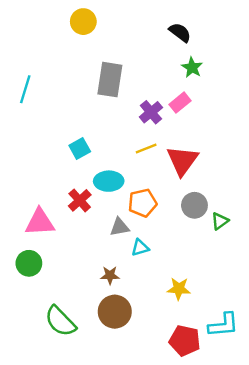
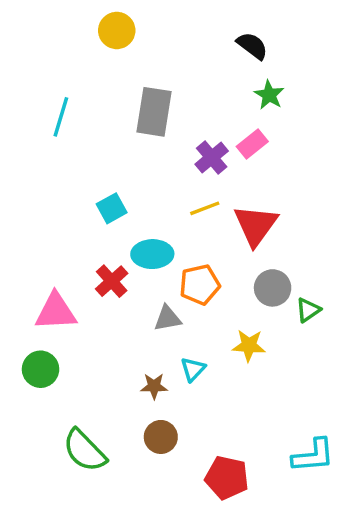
cyan line: (25, 89) -> (61, 117), moved
cyan triangle: (140, 248) -> (193, 369), moved, turned -30
yellow star: (179, 289) -> (249, 346), moved
brown circle: (115, 312) -> (161, 437), size x0.7
red pentagon: (185, 341) -> (227, 478), moved

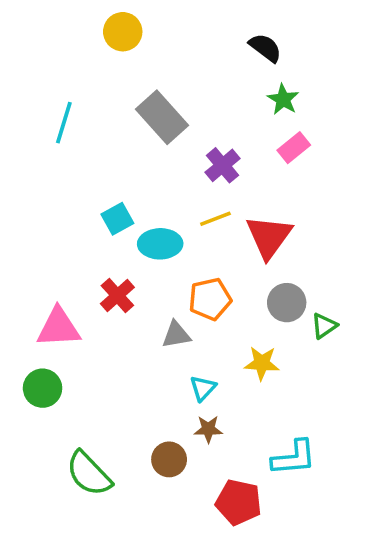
gray rectangle: (154, 112) -> (162, 117), turned -51
pink rectangle: (252, 144) -> (294, 148), moved
cyan ellipse: (152, 254) -> (160, 244), moved
brown star: (154, 386) -> (208, 429), moved
cyan L-shape: (313, 456) -> (294, 458), moved

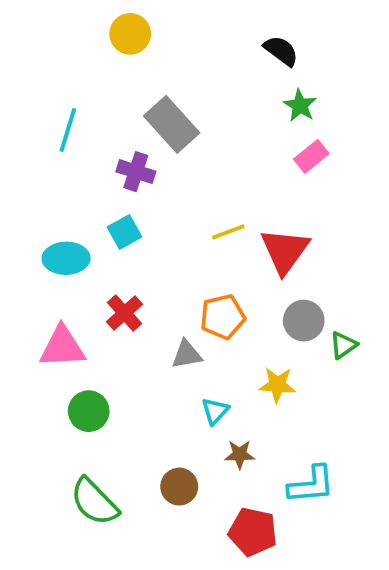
purple cross: (223, 165) -> (136, 172), moved, turned -32
cyan ellipse: (160, 244) -> (66, 258), moved
green circle: (43, 388) -> (89, 411), moved
brown star: (208, 429) -> (240, 455), moved

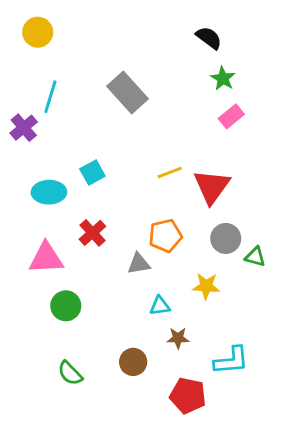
yellow circle: (130, 34) -> (38, 32), moved
purple cross: (136, 172) -> (24, 128), moved, turned 32
green triangle: (343, 345) -> (255, 257), turned 50
cyan triangle: (215, 411) -> (160, 306), turned 40
green semicircle: (94, 502) -> (70, 373), size x0.7

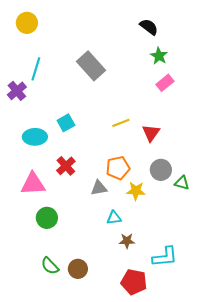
red triangle: (212, 187) -> (151, 133), size x0.7
yellow star: (206, 286) -> (136, 191), moved
brown circle: (133, 362) -> (78, 269), moved

